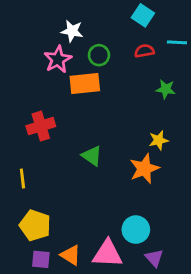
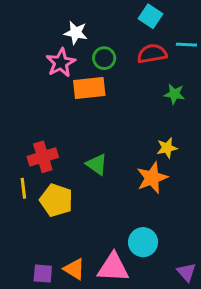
red semicircle: (144, 51) -> (152, 54), size x1.4
red cross: (41, 126) -> (43, 157), moved
yellow pentagon: (35, 225) -> (56, 200), moved
purple triangle: (154, 258) -> (186, 272), moved

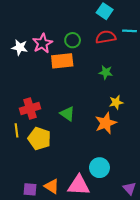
white star: (76, 33) -> (20, 47), moved
green star: (174, 94) -> (106, 72), moved

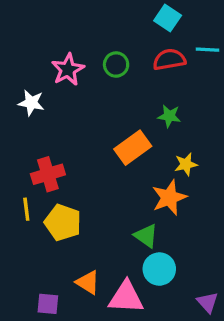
white star: (20, 47) -> (31, 103), moved
orange rectangle: (62, 61) -> (133, 148), moved, turned -30
green triangle: (67, 114) -> (146, 236), moved
orange triangle: (52, 186) -> (88, 282), moved

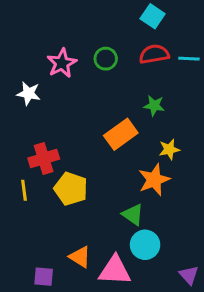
cyan line: (207, 50) -> (189, 59), moved
yellow pentagon: (63, 222) -> (71, 189), moved

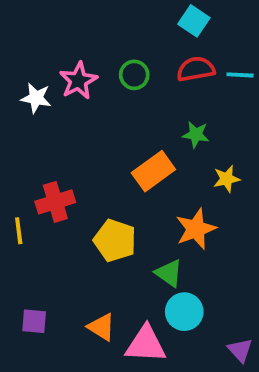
white star: (29, 93) -> (36, 98), moved
yellow star: (169, 149) -> (227, 179), moved
yellow pentagon: (71, 189) -> (115, 240), moved
yellow line: (24, 190) -> (19, 231), moved
purple square: (44, 277) -> (34, 321), moved

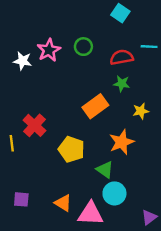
red semicircle: (196, 69) -> (122, 57), moved
red cross: (55, 202) -> (34, 125), turned -30
purple triangle: (240, 350) -> (149, 217), turned 35

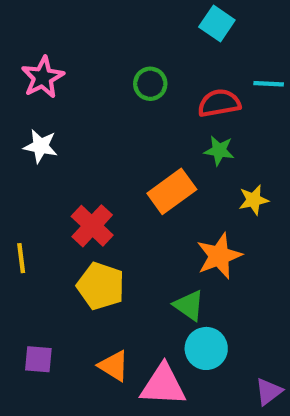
pink star: (49, 50) -> (43, 77), moved
white star: (23, 61) -> (40, 146), moved
red cross: (34, 125) -> (92, 226), moved
yellow pentagon: (71, 149) -> (101, 286), moved

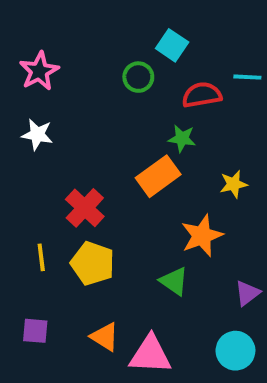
cyan square: (217, 23) -> (172, 45), moved
green star: (219, 150) -> (182, 139), moved
yellow line: (21, 258) -> (41, 257), moved
cyan circle: (206, 348) -> (235, 351), moved
purple triangle: (269, 392) -> (247, 293), moved

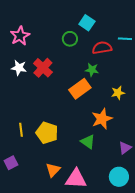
red cross: (85, 208) -> (43, 68), moved
purple square: (35, 331) -> (11, 163), moved, turned -32
orange triangle: (105, 337) -> (53, 170), turned 42

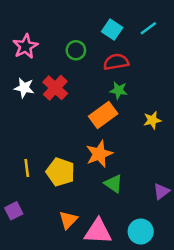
green circle: (70, 39) -> (76, 50), moved
cyan line: (125, 39) -> (148, 28), moved, turned -40
red semicircle: (102, 48) -> (116, 62), moved
orange star: (102, 119) -> (99, 154), moved
cyan circle: (119, 177) -> (141, 232), moved

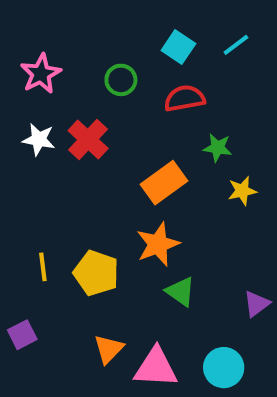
green star: (119, 90) -> (217, 148), moved

